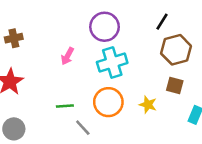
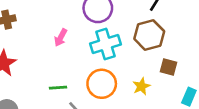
brown hexagon: (176, 50) -> (149, 35), moved
yellow star: (148, 105) -> (141, 86), turned 30

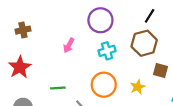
cyan cross: (106, 44) -> (107, 51), size x0.7
green line: (58, 88) -> (58, 88), moved

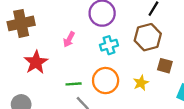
brown cross: (23, 30) -> (21, 23), size x1.6
red star: (20, 67) -> (36, 62), moved
green line: (58, 88) -> (74, 84), moved

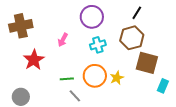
brown square: (165, 66) -> (147, 63), size x1.6
yellow star: (141, 83) -> (117, 78), moved

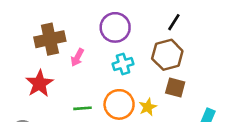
brown cross: (21, 26) -> (50, 39), moved
brown square: (147, 63) -> (175, 87), moved, size x0.7

